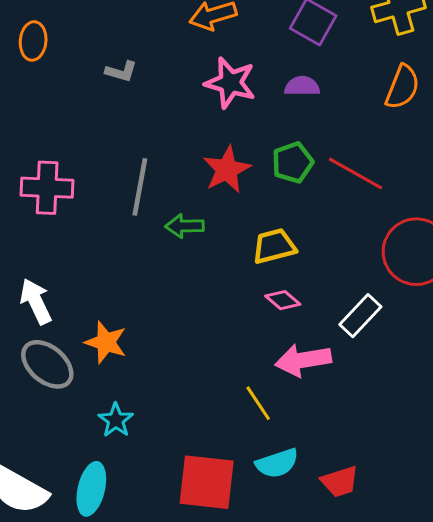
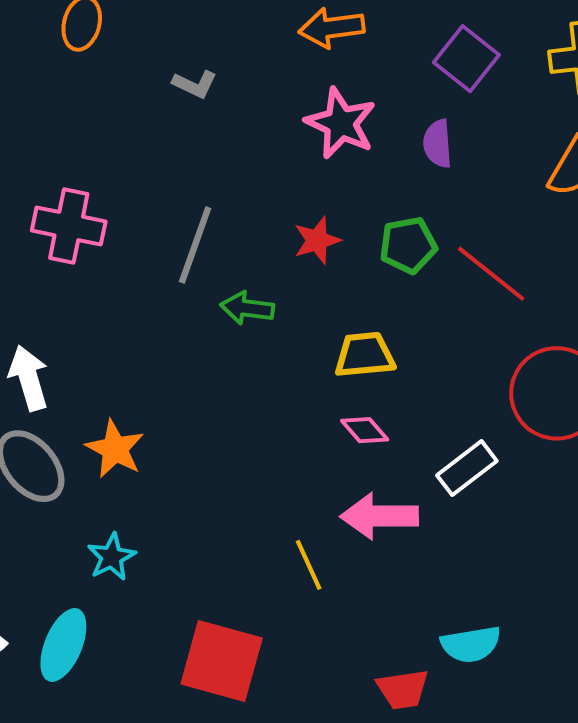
purple semicircle: (302, 86) -> (438, 144), turned -104
red star: (227, 170) -> (317, 240), size x0.7
cyan semicircle: (277, 463) -> (471, 644), moved

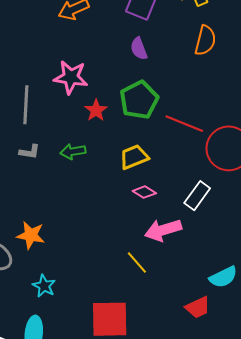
gray L-shape: (195, 84) -> (30, 152), moved
pink star: (341, 123) -> (71, 77), moved
gray line: (195, 245) -> (26, 105), moved
green pentagon: (408, 245) -> (139, 100), size x1.4
red line: (491, 274) -> (184, 124), moved

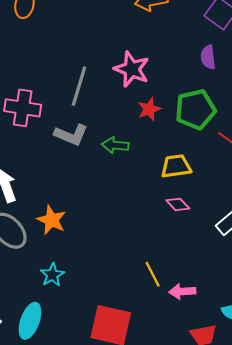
gray L-shape: (30, 152) -> (71, 135), size x1.5
pink arrow: (163, 230) -> (182, 291), moved, size x0.7

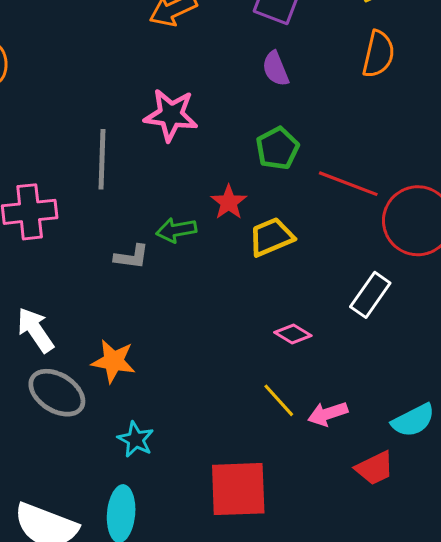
red star: (149, 109) -> (229, 202), moved
green pentagon: (195, 109) -> (277, 148), size x0.7
gray L-shape: (71, 135) -> (132, 257), moved, size x0.7
pink diamond: (178, 204) -> (293, 334), moved

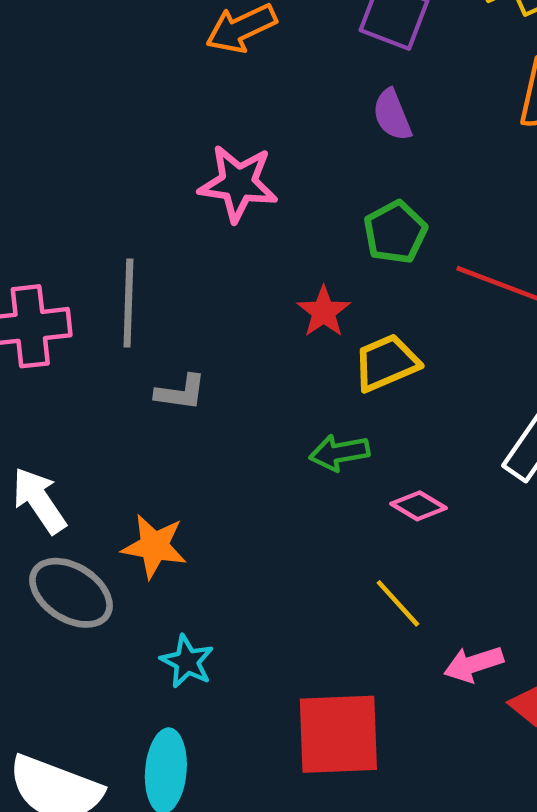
gray line: (102, 159) -> (128, 303), moved
green arrow: (176, 230) -> (339, 453), moved
pink arrow: (328, 414) -> (474, 664), moved

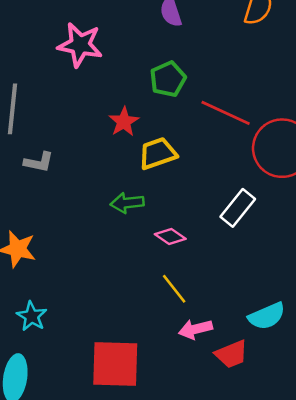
yellow line: (398, 603) -> (174, 289), moved

